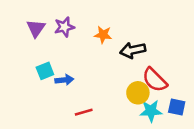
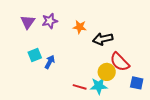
blue arrow: (64, 80) -> (50, 62), turned -56
cyan star: (151, 111) -> (99, 86), moved
red line: (84, 112) -> (80, 87), moved, turned 32

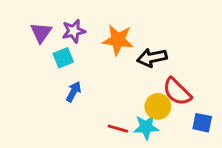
orange star: (80, 27) -> (118, 40), size x1.5
cyan square: (35, 55) -> (63, 58), moved

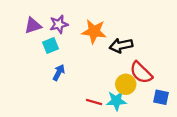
purple triangle: (41, 33) -> (33, 26), turned 36

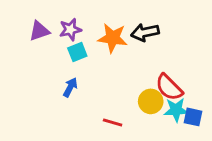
cyan square: (51, 45) -> (77, 52), moved
black arrow: (121, 45) -> (145, 32), moved
cyan star: (116, 101) -> (176, 110), moved

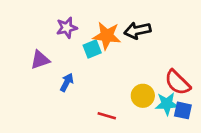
purple triangle: (39, 31) -> (40, 60), moved
cyan square: (77, 52) -> (92, 49), moved
red semicircle: (169, 87) -> (177, 82), moved

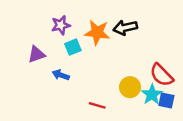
cyan square: (92, 49) -> (73, 47), moved
blue arrow: (67, 82) -> (61, 75), turned -98
cyan star: (167, 104) -> (152, 94), turned -30

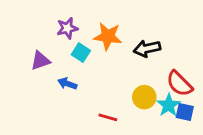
black arrow: (125, 28) -> (147, 49), moved
cyan square: (73, 47) -> (81, 53), turned -35

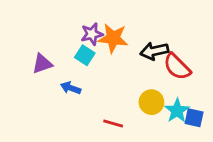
purple star: (67, 28) -> (92, 34), moved
red semicircle: (179, 84) -> (177, 67), moved

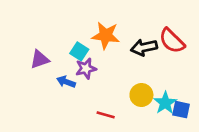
purple star: (92, 34) -> (86, 69), moved
red semicircle: (177, 67) -> (172, 41), moved

